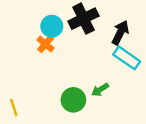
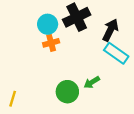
orange cross: (45, 44) -> (51, 43), moved, turned 35
yellow line: (14, 107) -> (13, 99), turned 35

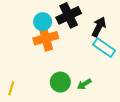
orange cross: (51, 43) -> (46, 38), size x1.6
green arrow: (92, 82) -> (84, 84), moved

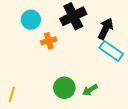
cyan circle: (43, 22) -> (31, 20), moved
orange cross: (46, 38) -> (49, 41), size x0.6

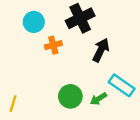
black arrow: (106, 29) -> (101, 50), moved
cyan rectangle: (111, 51) -> (122, 85), moved

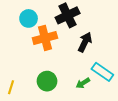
orange cross: (53, 45) -> (45, 38), size x1.6
green circle: (70, 96) -> (47, 81), moved

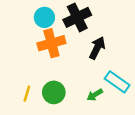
cyan circle: (29, 18) -> (44, 17), moved
yellow line: (11, 87) -> (27, 94), moved

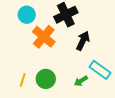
cyan circle: (44, 17) -> (27, 15), moved
orange cross: (51, 43) -> (44, 37), turned -35

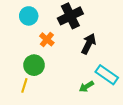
orange cross: (44, 37) -> (47, 39), size x0.6
green circle: (46, 79) -> (34, 65), moved

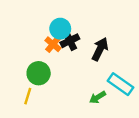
cyan circle: (29, 16) -> (60, 29), moved
black cross: (70, 16) -> (70, 41), moved, size x0.7

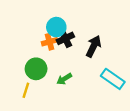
orange cross: (53, 44) -> (50, 42), turned 35
green arrow: (98, 97) -> (64, 79), moved

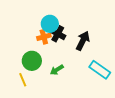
black cross: (65, 38) -> (58, 34), turned -35
yellow line: (26, 90) -> (23, 80), turned -40

